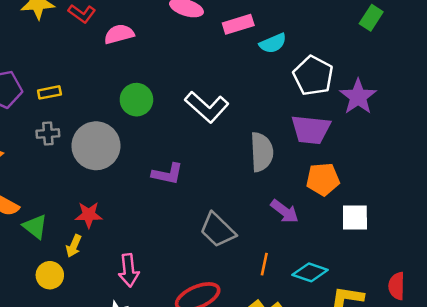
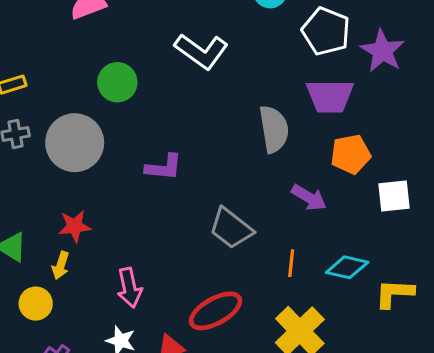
white L-shape: (207, 107) -> (201, 51), moved

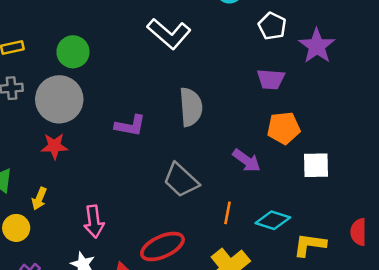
white pentagon: (326, 31) -> (272, 26), size x0.7
green circle: (117, 82) -> (73, 52), moved
purple trapezoid: (330, 96) -> (271, 79), size x0.7
gray semicircle: (274, 129) -> (191, 107), moved
red star: (75, 226) -> (54, 146), moved

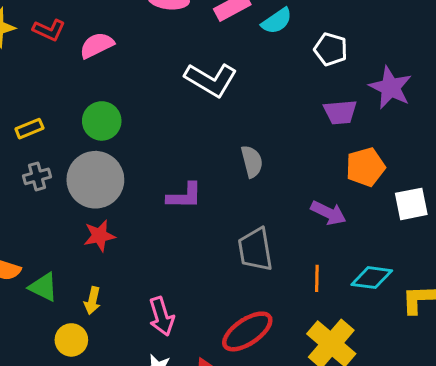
purple star: (317, 46) -> (390, 88), moved
gray semicircle: (191, 107) -> (252, 161), size x0.7
gray trapezoid: (181, 180) -> (255, 250), turned 48

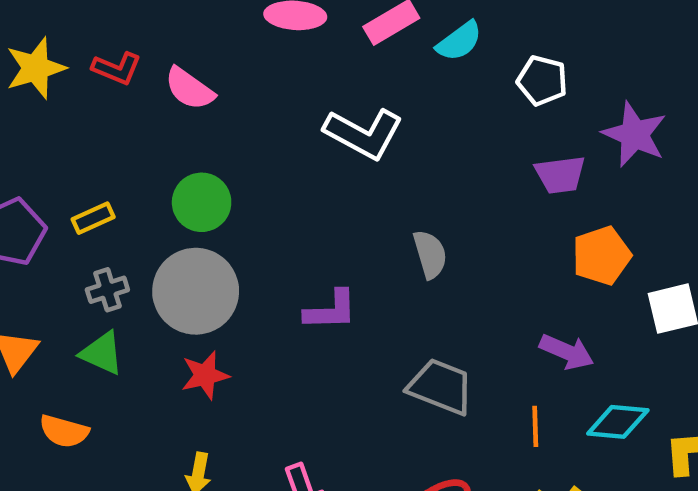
pink semicircle: (97, 45) -> (189, 89), turned -116
purple arrow: (328, 213) -> (567, 352), moved
gray trapezoid: (255, 250) -> (441, 387), turned 123
green triangle: (43, 287) -> (102, 353), moved

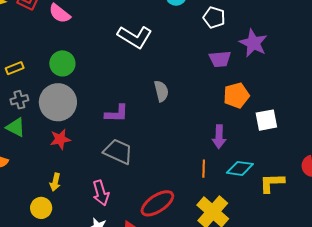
purple arrow: (567, 352) -> (219, 137), turned 65
gray trapezoid: (441, 387) -> (118, 152), moved

